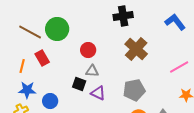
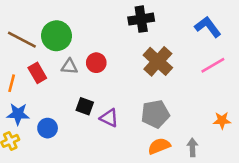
pink line: (179, 67) -> (213, 65), moved
gray triangle: (92, 71) -> (69, 67), moved

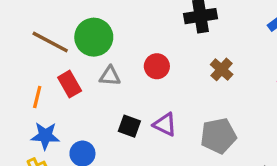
brown cross: (158, 61) -> (222, 69), size x0.6
red circle: (96, 63) -> (157, 66), moved
purple triangle: (109, 118) -> (165, 124), moved

